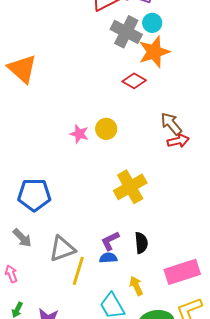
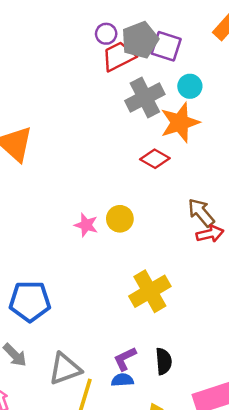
cyan circle: (152, 23) -> (190, 86), moved
gray cross: (126, 32) -> (145, 98), turned 36

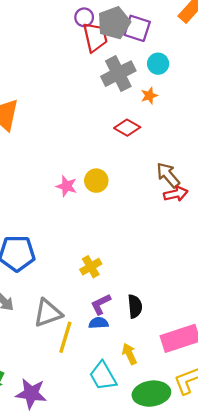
red trapezoid: (119, 56) -> (95, 37), turned 104
orange star: (180, 123) -> (149, 96), size x0.5
yellow cross: (150, 291) -> (91, 267), moved, size x0.6

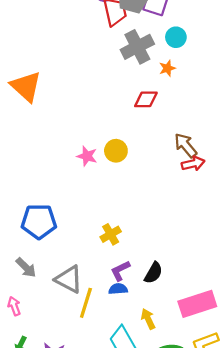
red diamond: (127, 128) -> (146, 99), turned -30
black semicircle: (135, 306) -> (153, 273), turned 35
gray triangle: (48, 313) -> (69, 279), turned 48

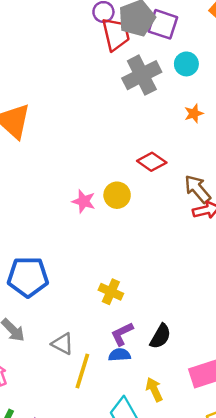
orange star: (167, 68) -> (194, 113), moved
red diamond: (146, 99) -> (152, 162), moved, turned 35
yellow cross: (111, 234) -> (111, 292), turned -36
gray triangle: (69, 279) -> (63, 344), size x0.7

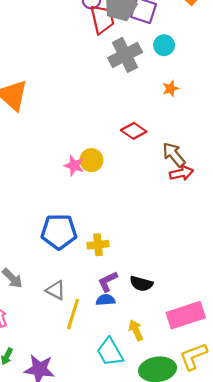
yellow circle: (117, 195) -> (91, 160), moved
blue pentagon: (28, 277) -> (59, 232), moved
yellow cross: (111, 292) -> (98, 245), turned -30
black semicircle: (160, 336) -> (141, 284), turned 75

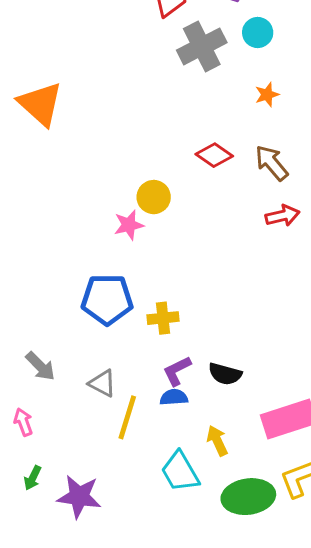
brown arrow: (174, 155) -> (272, 163), moved
pink star: (74, 166) -> (129, 225), moved, turned -30

